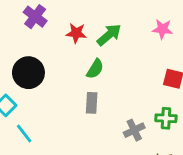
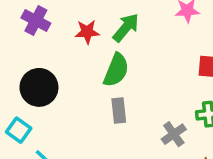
green semicircle: (95, 69) -> (116, 70), size x1.4

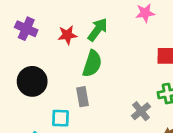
gray rectangle: (119, 111) -> (82, 97), moved
cyan square: (19, 130) -> (60, 118), moved, turned -30

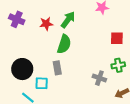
black circle: (32, 81) -> (22, 69), moved
gray cross: (141, 111) -> (99, 78), turned -32

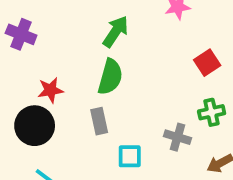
red star: (46, 24) -> (50, 90), moved
red square: (117, 38) -> (207, 63), turned -32
cyan square: (42, 83) -> (130, 156), moved

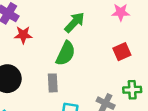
red square: (207, 63) -> (122, 52), moved
red star: (50, 90) -> (23, 35), moved

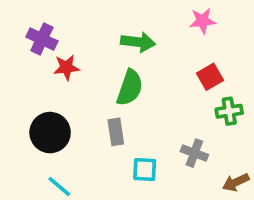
green arrow: (75, 22) -> (138, 42), turned 60
green cross: (132, 90) -> (229, 111), moved

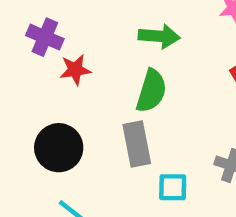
gray rectangle: (116, 132) -> (137, 144), size x1.4

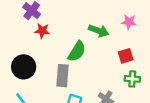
green arrow: (159, 36) -> (99, 31), moved

